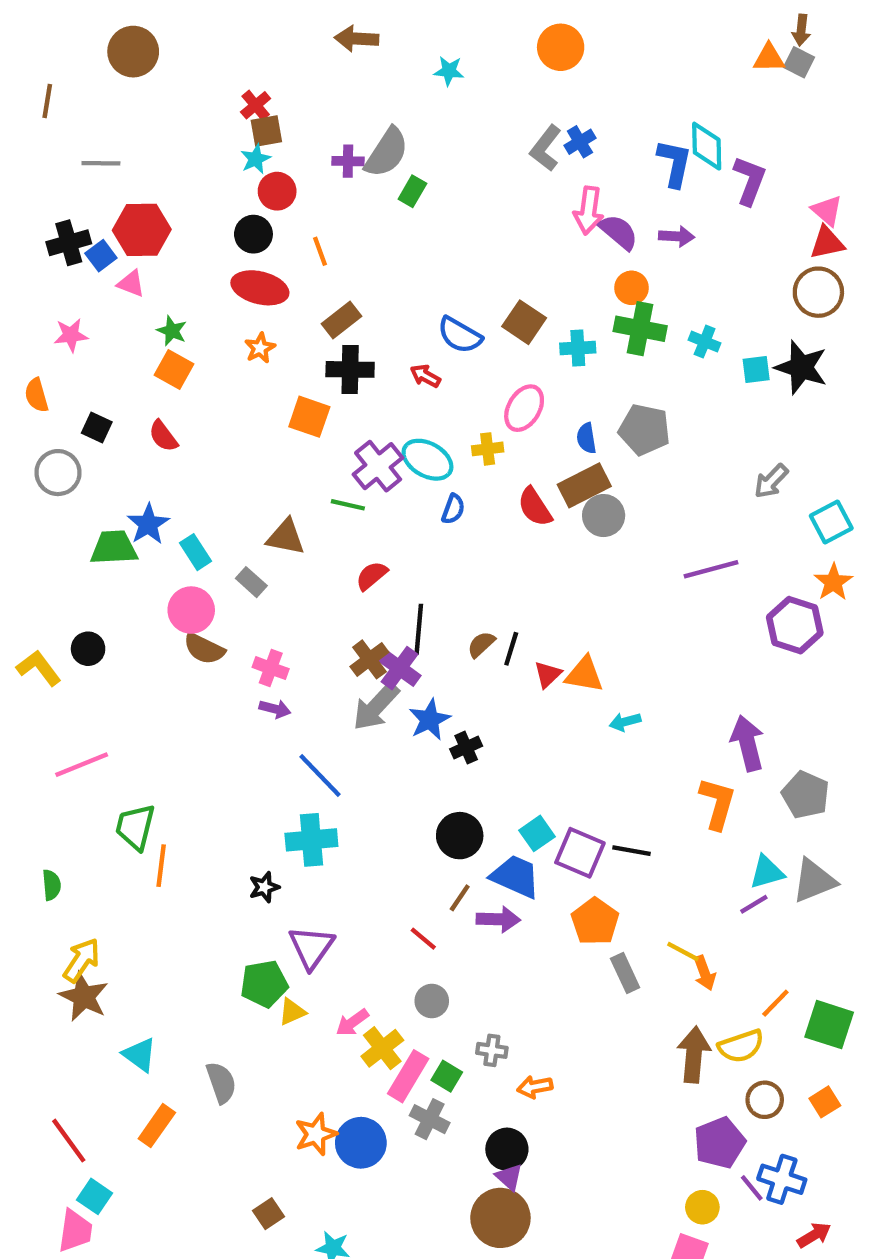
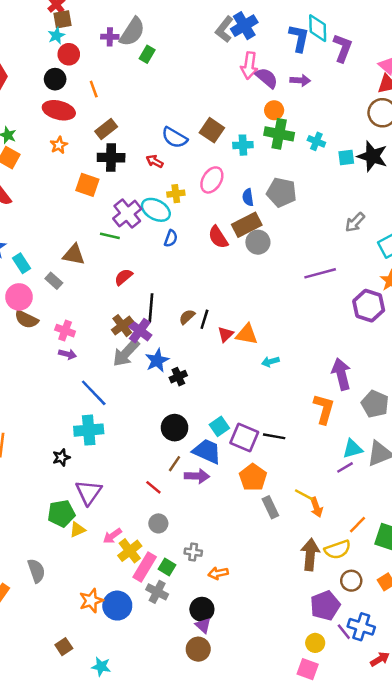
blue cross: (580, 142) -> (244, 26), size x1.5
yellow cross: (488, 449) -> (176, 194), moved
brown circle: (500, 1218) -> (198, 649), size x0.7

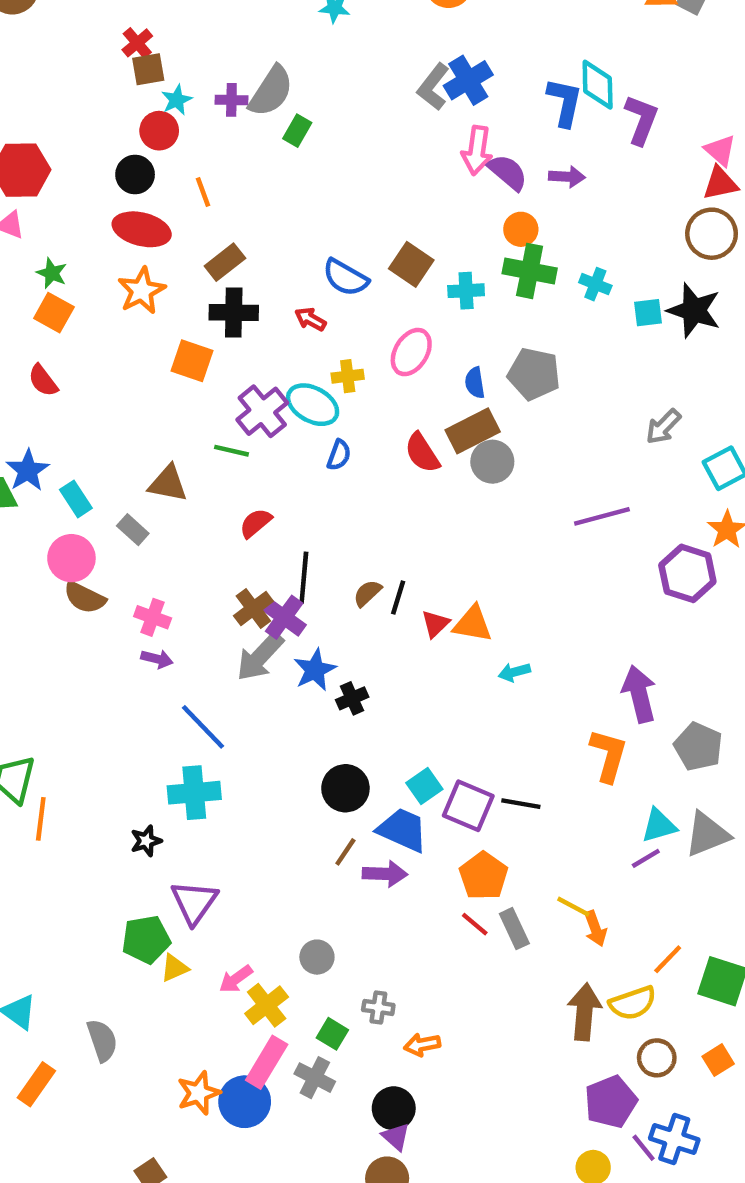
cyan star: (56, 36) -> (177, 100), moved
orange star: (59, 145) -> (142, 291), size x1.5
red line: (153, 487) -> (475, 924), moved
pink rectangle: (145, 567) -> (267, 1062), moved

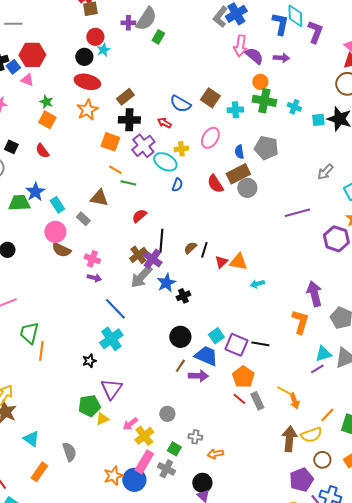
cyan star: (177, 100) -> (103, 50), moved
orange line: (203, 192) -> (115, 170), moved, turned -40
purple cross: (262, 411) -> (143, 146), moved
cyan cross: (194, 793) -> (111, 339), turned -30

